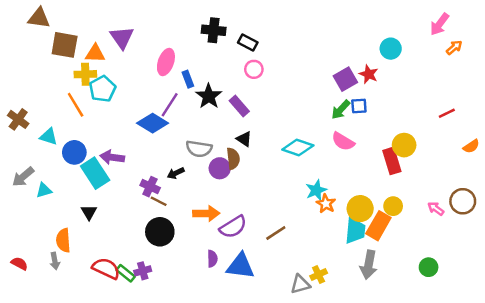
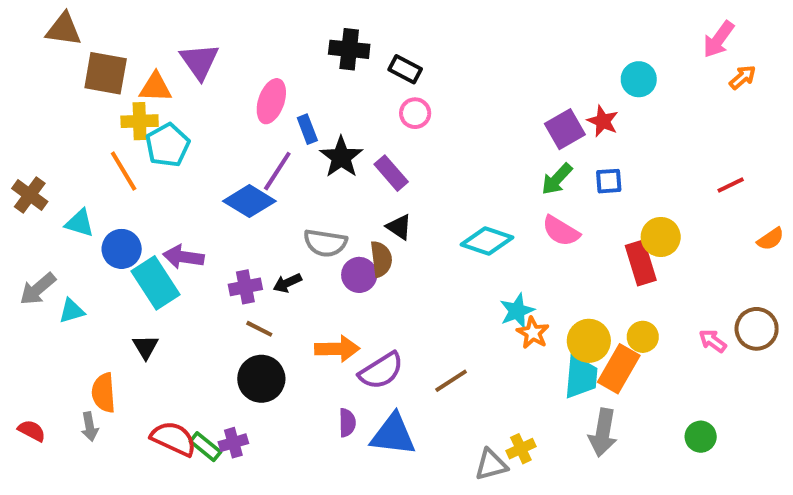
blue square: (359, 106) -> (609, 181), moved
purple cross: (150, 187) -> (245, 287), moved, turned -36

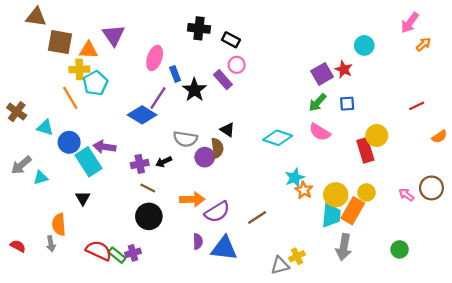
purple rectangle: (391, 173) -> (223, 80), moved

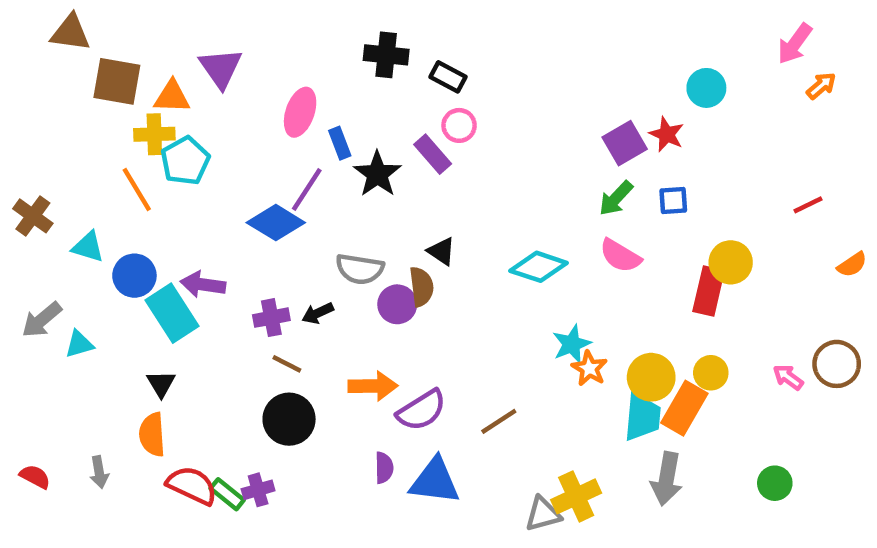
red rectangle: (365, 150) -> (709, 291), turned 30
orange semicircle: (59, 224) -> (152, 435), moved
yellow cross: (297, 256) -> (576, 496), size x1.5

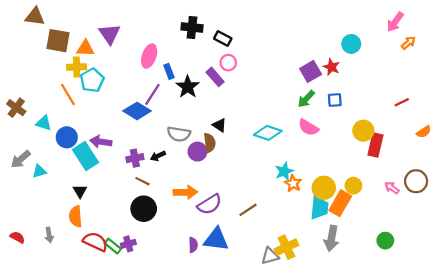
red rectangle: (709, 291) -> (375, 145), moved
purple semicircle: (384, 468) -> (193, 245), moved

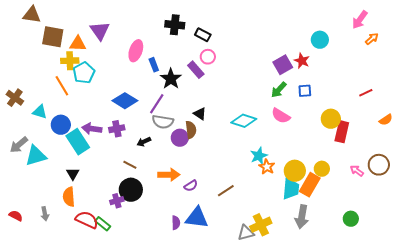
purple line: (152, 94) -> (157, 104), moved
purple cross: (135, 158) -> (117, 129), moved
cyan triangle: (39, 171) -> (36, 156), size x1.6
purple semicircle: (210, 204) -> (191, 186), size x0.6
purple cross: (128, 244) -> (117, 201), moved

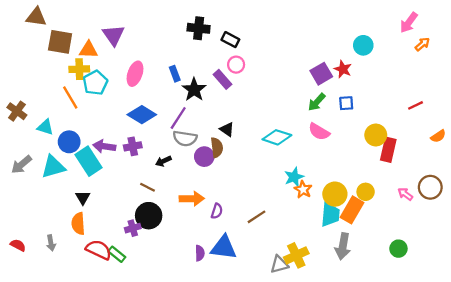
pink ellipse: (136, 51) -> (135, 74), moved
cyan triangle: (36, 156) -> (53, 167), moved
purple semicircle: (191, 186) -> (217, 211), turned -40

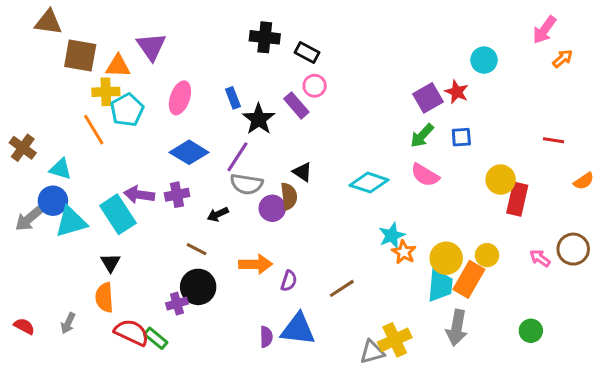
red line: (416, 105) -> (554, 140), turned 35
blue circle: (69, 142) -> (53, 201), moved
gray arrow: (51, 243) -> (68, 323), turned 35

